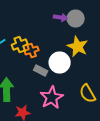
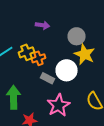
purple arrow: (61, 18) -> (42, 25), moved
gray circle: (76, 18) -> (76, 36), moved

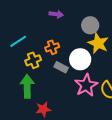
yellow cross: (26, 52) -> (33, 60), moved
pink star: (58, 105) -> (86, 85), moved

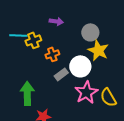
cyan line: (18, 41) -> (18, 35), moved, turned 36
yellow cross: (33, 60) -> (33, 40), moved
gray rectangle: (61, 67) -> (61, 74), turned -64

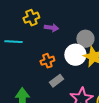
yellow cross: (33, 40) -> (31, 18), moved
white circle: (80, 66) -> (75, 55), moved

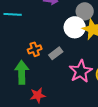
orange cross: (47, 61) -> (35, 49), moved

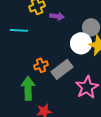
gray rectangle: (56, 53) -> (62, 69), size x1.5

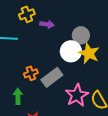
green arrow: (28, 88) -> (18, 96), size x0.7

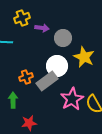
gray circle: (81, 35) -> (63, 38), moved
white circle: (71, 51) -> (57, 66), moved

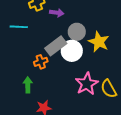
gray circle: (63, 38) -> (77, 32), moved
gray rectangle: (47, 81) -> (56, 46), moved

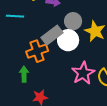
orange cross: (41, 62) -> (37, 51), size x1.5

